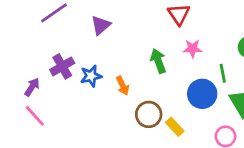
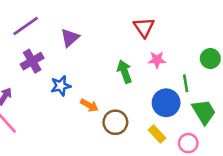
purple cross: (62, 66) -> (32, 61), moved
orange arrow: (123, 86) -> (89, 105), moved, turned -36
yellow rectangle: (175, 127) -> (157, 134), moved

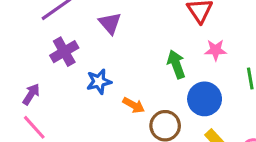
purple triangle: (70, 38) -> (110, 23), turned -30
blue circle: (166, 103) -> (205, 99), moved

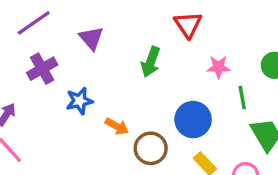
pink star: (216, 50) -> (218, 67), moved
green arrow: (176, 64) -> (151, 62), moved, turned -140

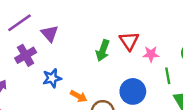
red triangle: (188, 25) -> (129, 41), moved
purple triangle: (91, 38) -> (50, 34), moved

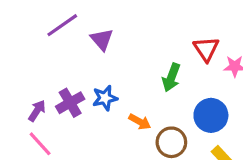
green arrow: (103, 50) -> (171, 77), moved
purple cross: (26, 55) -> (70, 103), moved

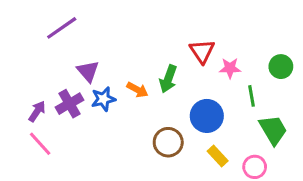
purple triangle: (102, 39) -> (88, 71), moved
orange arrow: (140, 122) -> (137, 90), moved

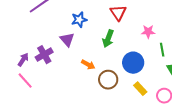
red triangle: (202, 51) -> (118, 13), moved
purple triangle: (88, 71) -> (67, 40), moved
orange arrow: (137, 90) -> (88, 65), moved
blue star: (103, 99) -> (79, 20), moved

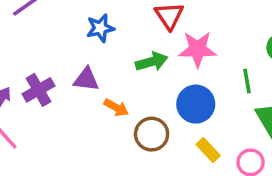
pink star: (148, 32) -> (198, 49), moved, size x1.5
green arrow: (108, 39) -> (152, 62), turned -126
purple triangle: (67, 40) -> (86, 79), moved, turned -42

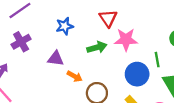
purple cross: (38, 90) -> (21, 42), moved
blue circle: (196, 104) -> (137, 74), moved

